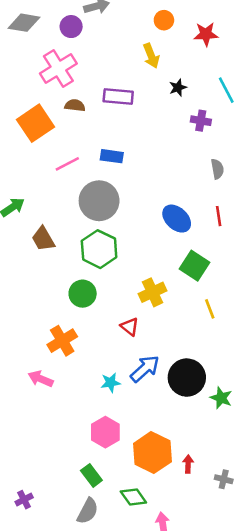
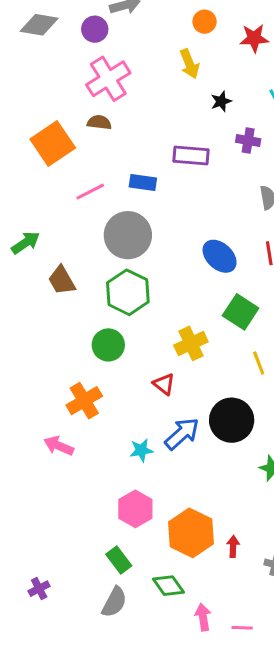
pink cross: (58, 68) -> (108, 79), moved
purple rectangle: (118, 96) -> (191, 155), moved
black circle: (187, 378) -> (232, 420), moved

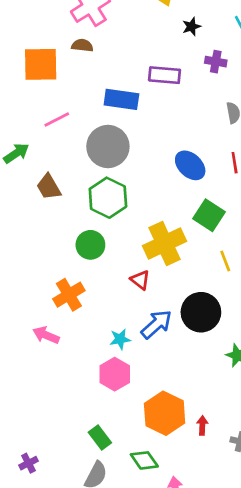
orange square: (53, 143) -> (41, 64), turned 33
blue rectangle: (143, 183) -> (121, 99), size x1.4
pink line: (90, 192) -> (57, 120), moved
yellow cross: (191, 343) -> (165, 244), size x1.4
pink hexagon: (135, 509) -> (115, 374), moved

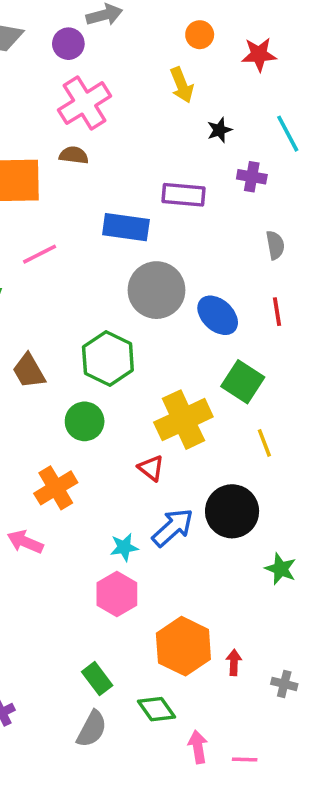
gray circle: (108, 146) -> (156, 290), moved
brown trapezoid: (49, 187) -> (29, 371), moved

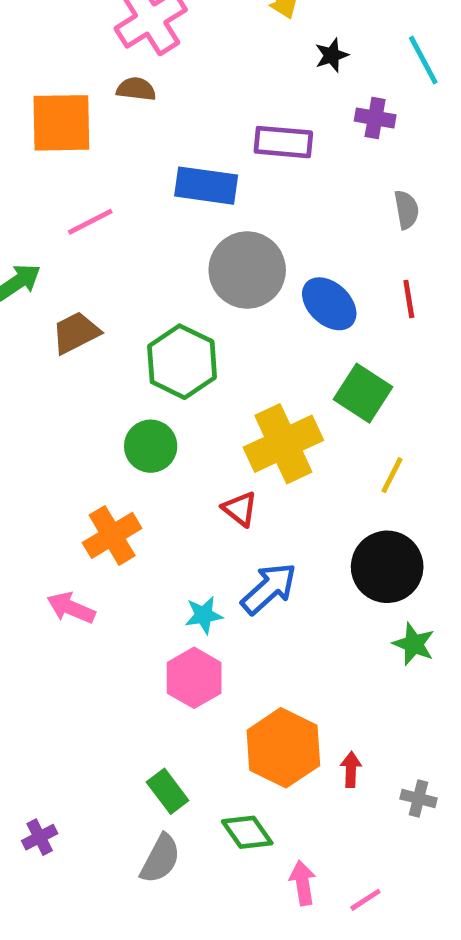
brown trapezoid: (29, 371) -> (76, 333), moved, turned 93
yellow line: (264, 443) -> (392, 475), turned 48
black circle: (232, 511) -> (387, 567), moved
pink line: (245, 760) -> (365, 900), turned -35

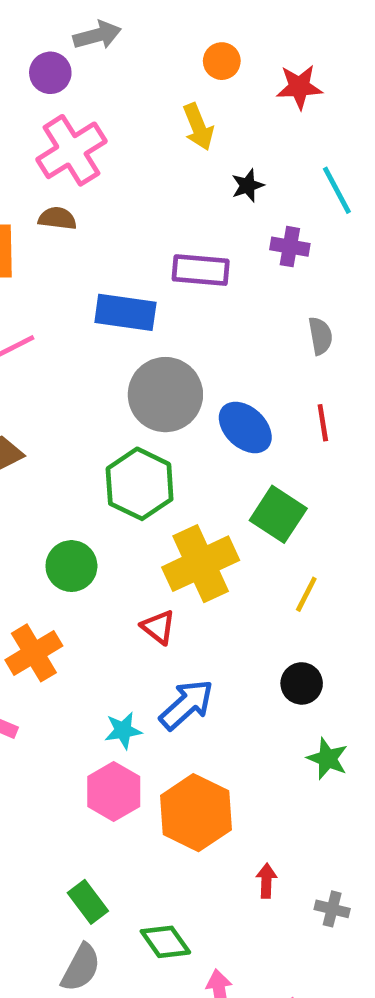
green hexagon: (182, 362) -> (140, 484), moved
black circle: (387, 567) -> (302, 683), size x0.6
orange hexagon: (283, 748) -> (196, 813), moved

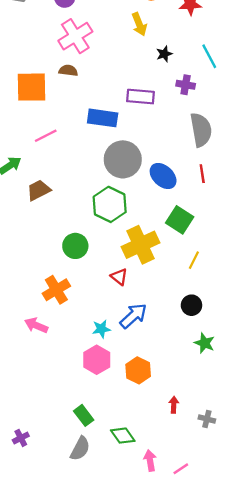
gray semicircle: (320, 336) -> (201, 130), size x1.8
orange hexagon: (196, 813) -> (138, 370), size x0.7

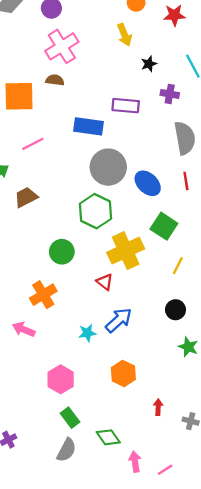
pink hexagon: (97, 360) -> (61, 379), moved

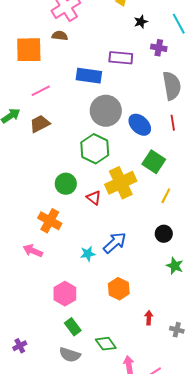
brown trapezoid: (26, 197) -> (40, 124), moved
red triangle: (105, 282) -> (94, 198), moved
orange cross: (43, 295) -> (50, 221), turned -30
gray semicircle: (66, 450) -> (70, 355), turned 80

